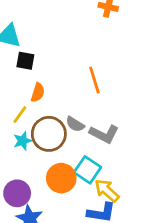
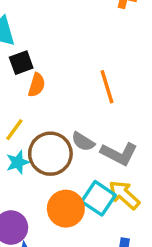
black square: (25, 61) -> (21, 63), turned -30
orange semicircle: (38, 92) -> (37, 85), moved
yellow arrow: (107, 191) -> (124, 195), moved

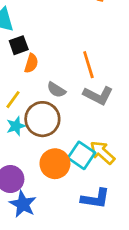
gray semicircle: (83, 142) -> (56, 90), moved
gray L-shape: (119, 154) -> (98, 95), moved

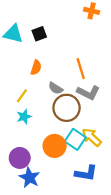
black square: (19, 45) -> (39, 34), moved
brown circle: (42, 119) -> (67, 108), moved

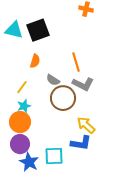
black square: (39, 34) -> (38, 30), size x1.6
cyan square: (75, 139) -> (54, 156), moved, turned -36
orange circle: (55, 146) -> (20, 122), moved
blue L-shape: (86, 173) -> (81, 143), moved

